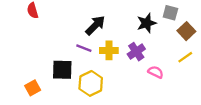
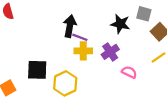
black star: (147, 23) -> (120, 24), turned 30
black arrow: (95, 25) -> (70, 26), turned -35
purple line: (84, 48) -> (80, 37), moved

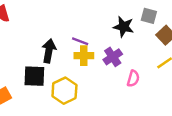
black arrow: (70, 26) -> (49, 51), moved
pink semicircle: (129, 72) -> (133, 79), turned 80

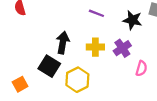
purple line: (80, 41) -> (96, 13), moved
black square: (34, 76) -> (49, 66), turned 30

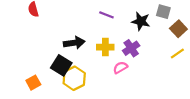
black arrow: (63, 43) -> (74, 43), turned 72
pink semicircle: (141, 68) -> (120, 68), moved, turned -136
yellow hexagon: (77, 80) -> (74, 78), moved

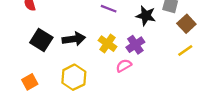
yellow cross: (105, 47) -> (107, 44), turned 35
black square: (61, 65) -> (41, 40), moved

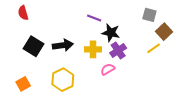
black star: (146, 16) -> (111, 33), moved
yellow cross: (107, 44) -> (93, 49), turned -35
yellow line: (185, 50) -> (154, 48), moved

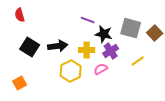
gray square: (149, 15) -> (131, 28), moved, size x1.5
yellow line: (154, 48) -> (138, 61), moved
yellow hexagon: (63, 80) -> (71, 71), moved

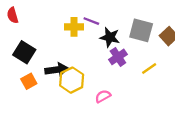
black arrow: (58, 46) -> (57, 70), moved
yellow cross: (87, 50) -> (74, 27), moved
pink semicircle: (101, 69) -> (103, 96), moved
orange square: (20, 83) -> (29, 81), moved

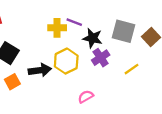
yellow hexagon: (72, 80) -> (66, 61), moved

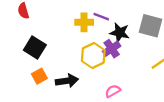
purple cross: (101, 58) -> (112, 49), moved
black arrow: (40, 70) -> (67, 81), moved

